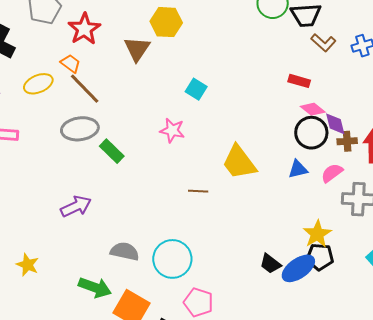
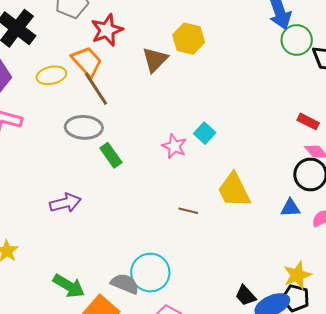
orange trapezoid: (71, 64) -> (87, 61), size x1.6
cyan square: (196, 89) -> (205, 133), moved
gray semicircle: (125, 251) -> (125, 284), moved

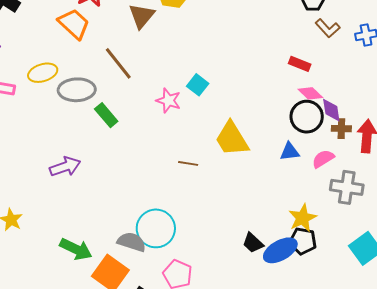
yellow ellipse: (51, 75) -> (43, 73), moved
brown line: (96, 89) -> (118, 63), moved

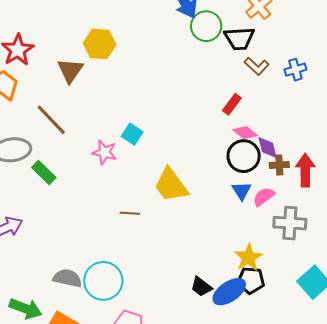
red rectangle: (300, 64) -> (232, 104), turned -70
blue triangle: (290, 152) -> (242, 191), moved, turned -50
gray semicircle: (132, 242) -> (68, 278), moved

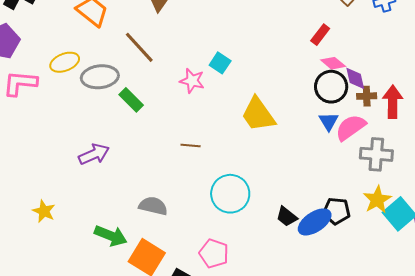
pink semicircle: (264, 197) -> (351, 127), size x1.4
brown line: (130, 213) -> (191, 146), moved
yellow star: (248, 257) -> (377, 200), moved
cyan circle: (103, 281) -> (230, 194), moved

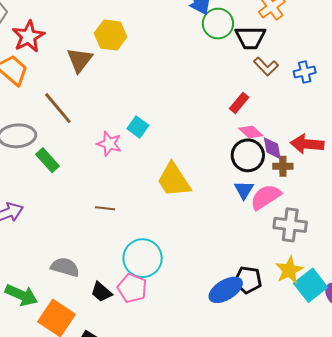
red arrow: (393, 102) -> (307, 144), moved, turned -88
black trapezoid: (287, 217) -> (101, 292), moved
pink pentagon: (214, 253) -> (132, 288), moved

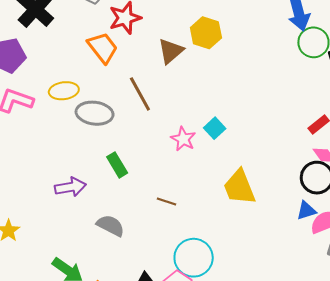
green rectangle: (47, 160) -> (117, 165), moved
blue triangle: (244, 190) -> (306, 211), turned 30
gray semicircle: (65, 267) -> (111, 226), moved

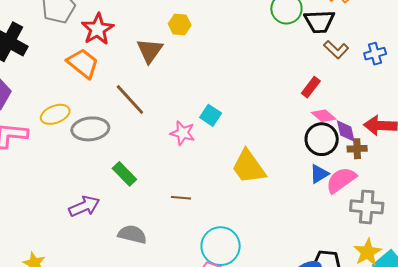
yellow hexagon: (206, 33) -> (180, 25), size x0.7

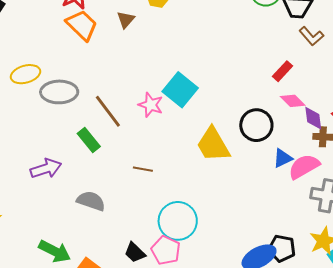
brown triangle: (150, 51) -> (126, 20), size x0.7
orange trapezoid: (83, 63) -> (82, 25), moved
brown line: (130, 100) -> (108, 111), moved
cyan square: (211, 115) -> (180, 90), size x1.6
black circle: (322, 139) -> (256, 125), moved

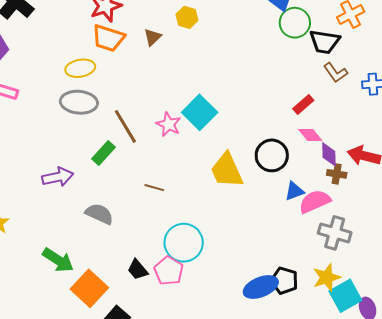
orange trapezoid: (82, 25) -> (108, 38), turned 148
yellow ellipse: (26, 74) -> (80, 68), moved
green rectangle: (89, 140) -> (104, 153), turned 75

